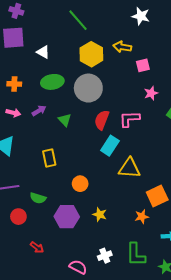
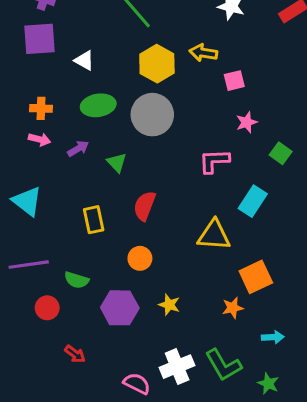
pink arrow: (13, 113) -> (39, 139), moved
red semicircle: (102, 120) -> (145, 206), moved
cyan rectangle: (110, 146) -> (253, 201), moved
green L-shape: (136, 255) -> (223, 365), turned -30
white cross: (105, 256) -> (177, 367), size x1.5

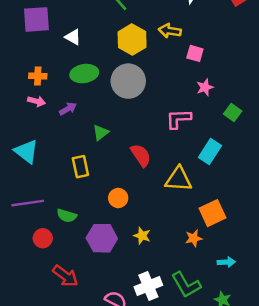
pink square: (234, 81) -> (195, 53), turned 30
green triangle: (117, 163) -> (101, 133), moved, turned 36
red semicircle: (145, 206) -> (141, 155), moved, turned 125
red arrow: (75, 354) -> (65, 276), size x1.5

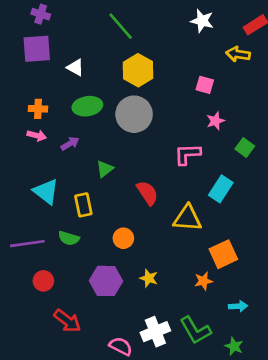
yellow arrow: (170, 31) -> (238, 54), moved
cyan triangle: (26, 151) -> (46, 192), moved
green semicircle: (67, 216) -> (69, 238), moved

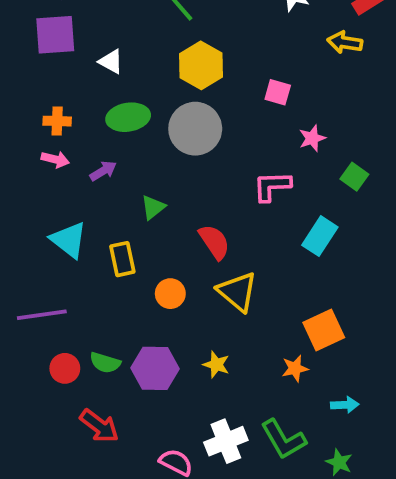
pink square: (205, 85) -> (278, 92), moved
yellow triangle: (187, 218) -> (237, 292), moved, turned 36
green semicircle: (69, 238) -> (105, 363), moved
orange circle: (123, 238) -> (170, 294), moved

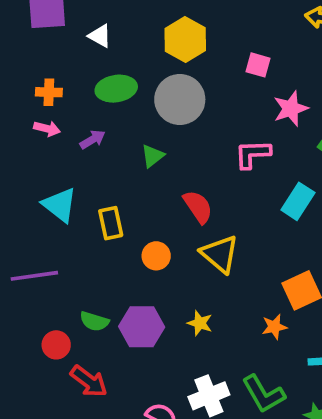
pink star: (312, 138) -> (291, 109), size x1.4
green triangle: (153, 207) -> (153, 156), moved
red circle: (65, 368) -> (56, 345), moved

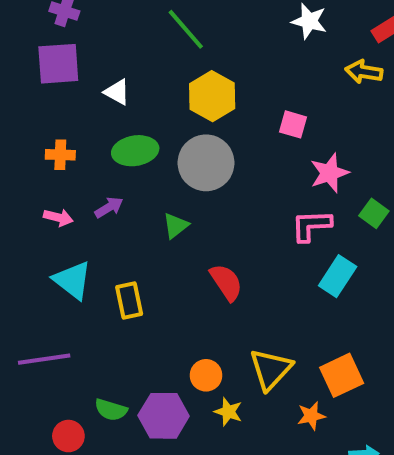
pink arrow: (47, 129) -> (58, 217), moved
pink L-shape: (253, 154) -> (311, 226), moved
yellow triangle: (220, 254) -> (271, 369), moved, turned 33
orange circle: (156, 256) -> (206, 375), moved

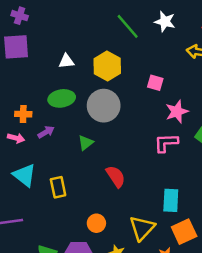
green line: (186, 29) -> (128, 26), moved
white triangle: (117, 92) -> (66, 61), moved, turned -35
orange cross: (60, 155) -> (23, 114), moved
cyan rectangle: (338, 276) -> (171, 200), moved, turned -30
orange circle: (206, 375) -> (96, 223), moved

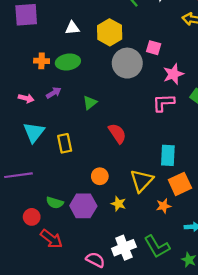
gray circle: (104, 106) -> (127, 63), moved
orange cross: (23, 114) -> (42, 61), moved
cyan triangle: (24, 175) -> (34, 132), turned 30

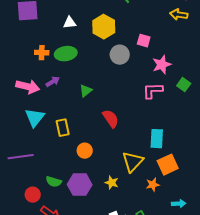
gray circle: (127, 63) -> (120, 55), size x0.7
pink arrow: (26, 98) -> (28, 87), size x1.6
orange circle: (100, 176) -> (85, 151), moved

